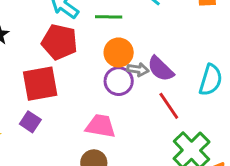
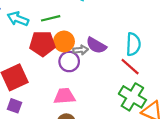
red pentagon: (59, 42) -> (42, 44), moved
red line: (169, 106) -> (130, 67), moved

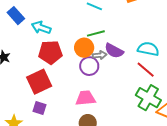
green line: (51, 18) -> (96, 33), moved
red pentagon: (42, 44) -> (50, 52), moved
cyan semicircle: (133, 44) -> (148, 49), turned -80

